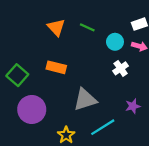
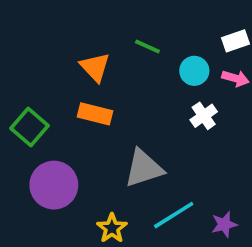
orange triangle: (56, 27) -> (95, 67), moved
purple star: (133, 106) -> (224, 224), moved

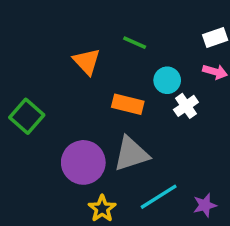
cyan circle: (194, 71) -> (167, 80), moved
orange rectangle: (95, 114) -> (128, 104), moved
purple circle: (54, 185) -> (83, 162), moved

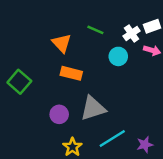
orange rectangle: (128, 104) -> (71, 73), moved
white cross: (186, 106) -> (132, 33), moved
purple circle: (83, 162) -> (59, 114), size x0.6

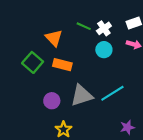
white cross: (132, 33) -> (104, 28), moved
green square: (19, 82) -> (33, 62), moved
cyan line: (112, 138) -> (112, 93), moved

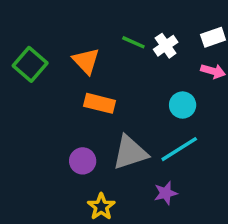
cyan circle: (104, 50) -> (183, 105), moved
green square: (33, 62) -> (30, 64), moved
purple star: (127, 127) -> (166, 193), moved

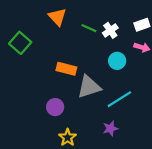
orange triangle: (86, 61) -> (57, 17), moved
cyan circle: (183, 105) -> (117, 61), moved
gray triangle: (130, 152) -> (89, 87), moved

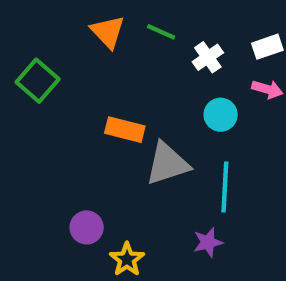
green line: (89, 28) -> (161, 32), moved
cyan line: (119, 99) -> (225, 187), turned -55
purple circle: (55, 107) -> (87, 227), moved

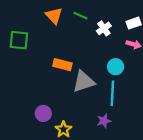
green square: (38, 81) -> (19, 40), turned -36
cyan circle: (221, 115) -> (116, 67), moved

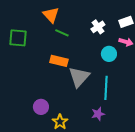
green line: (81, 16) -> (62, 33), moved
cyan circle: (116, 67) -> (109, 54), moved
gray triangle: (84, 82) -> (79, 77), turned -30

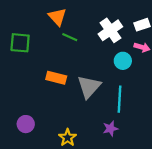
white cross: (98, 27) -> (110, 30), size x1.5
orange rectangle: (59, 61) -> (56, 78), moved
purple circle: (41, 107) -> (26, 124), moved

